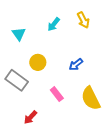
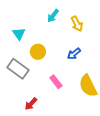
yellow arrow: (83, 20) -> (77, 24), moved
cyan triangle: (19, 34) -> (19, 34), moved

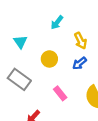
yellow arrow: (77, 24) -> (81, 41), moved
yellow circle: (38, 52) -> (49, 59), moved

